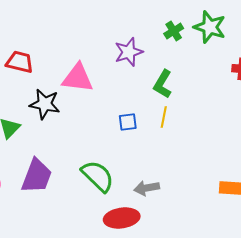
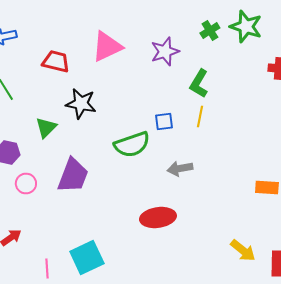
pink triangle: (78, 78) -> (107, 46), moved, turned -32
green semicircle: (98, 176) -> (132, 144), moved, turned 117
gray arrow: (147, 188) -> (180, 168), moved

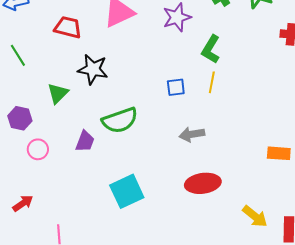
green semicircle: (132, 144) -> (120, 120), moved
purple trapezoid: (73, 176) -> (85, 141), size x0.6
red ellipse: (158, 218) -> (203, 183), moved
cyan square: (87, 258) -> (127, 191), moved

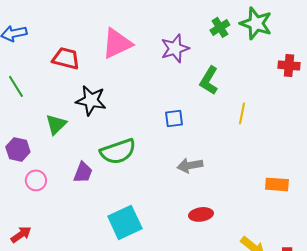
yellow line: (212, 82) -> (242, 113), moved
red ellipse: (203, 183) -> (201, 214), size x0.7

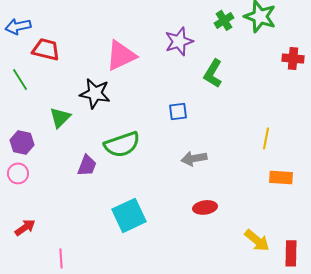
pink triangle: (117, 43) -> (121, 55), moved
red trapezoid: (66, 58) -> (46, 49), moved
yellow line: (242, 113) -> (266, 138), moved
pink circle: (36, 180) -> (18, 173), moved

